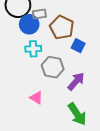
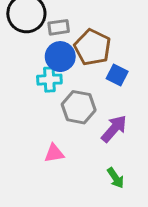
blue circle: (29, 24) -> (60, 57), moved
pink triangle: (36, 98) -> (54, 153), turned -40
green arrow: (77, 114) -> (116, 178), size x0.6

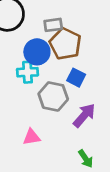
gray rectangle: (59, 27) -> (53, 25), moved
blue square: (117, 75) -> (76, 78), moved

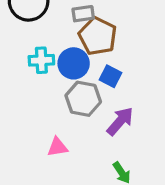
blue circle: (37, 52) -> (74, 63), moved
cyan cross: (28, 72) -> (41, 60), moved

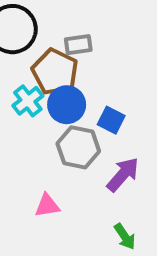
brown pentagon: (98, 36) -> (55, 72), moved
cyan cross: (41, 60) -> (28, 101), turned -35

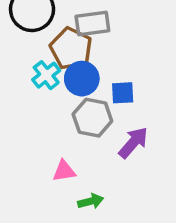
gray rectangle: (78, 45) -> (92, 23), size x1.4
blue square: (111, 120) -> (123, 93), turned -30
green arrow: (125, 237) -> (91, 201), moved, turned -70

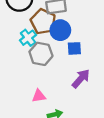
blue circle: (82, 79) -> (60, 30), moved
gray hexagon: (92, 118) -> (41, 54), moved

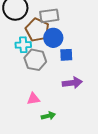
cyan cross: (28, 38) -> (23, 45), turned 35
purple arrow: (81, 79) -> (72, 83), turned 42

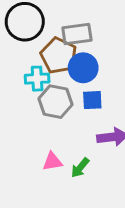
blue square: (66, 55) -> (92, 100), moved
green arrow: (48, 116) -> (80, 168), moved, turned 144

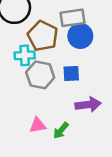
gray rectangle: (77, 34) -> (73, 18), moved
blue circle: (83, 68) -> (80, 36), moved

